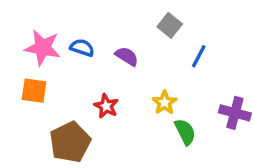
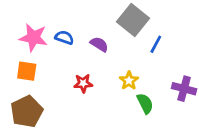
gray square: (170, 25) -> (133, 20), size x1.6
red star: (106, 106) -> (83, 83), turned -30
brown pentagon: (70, 142) -> (27, 112), moved

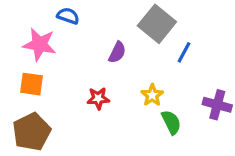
blue semicircle: (64, 38) -> (68, 16), moved
purple semicircle: (99, 44) -> (117, 52), turned 84

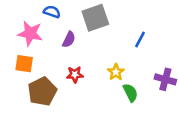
gray square: (157, 24) -> (95, 18), moved, turned 32
purple semicircle: (117, 52) -> (69, 39), moved
brown pentagon: (32, 132) -> (42, 91), moved

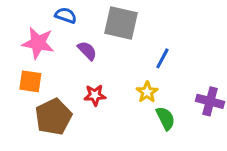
gray square: (95, 18) -> (121, 23), turned 32
purple semicircle: (69, 39) -> (87, 51), turned -70
blue line: (140, 39) -> (162, 58), moved

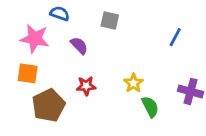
gray square: (121, 23) -> (110, 20), size x0.6
blue line: (162, 58) -> (175, 37), moved

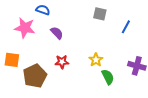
gray square: (110, 20) -> (100, 14), moved
orange square: (28, 73) -> (12, 60), moved

